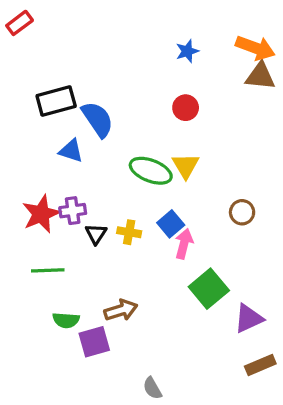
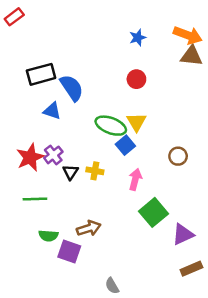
purple cross: (73, 211) -> (53, 155), turned -30
blue square: (171, 224) -> (125, 145), moved
purple square: (94, 342) -> (69, 252), turned 35

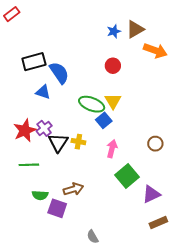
orange arrow: (188, 35) -> (155, 51), moved
brown triangle: (191, 56) -> (135, 29), moved, turned -36
brown circle: (178, 156) -> (155, 144), moved
black triangle: (70, 172) -> (58, 143), size x1.5

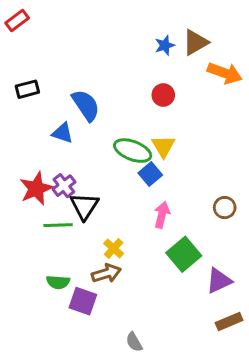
black rectangle: (34, 62) -> (27, 89), moved, size x0.7
yellow cross: (78, 142) -> (114, 248), moved, turned 32
green line: (29, 165) -> (58, 225), moved

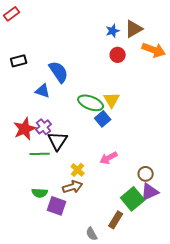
red circle: (163, 95) -> (118, 55), moved
brown circle: (225, 208) -> (146, 174), moved
pink arrow: (162, 215) -> (109, 158), moved, turned -132
green square: (184, 254) -> (133, 199), moved
brown rectangle: (229, 322) -> (116, 220), moved, turned -36

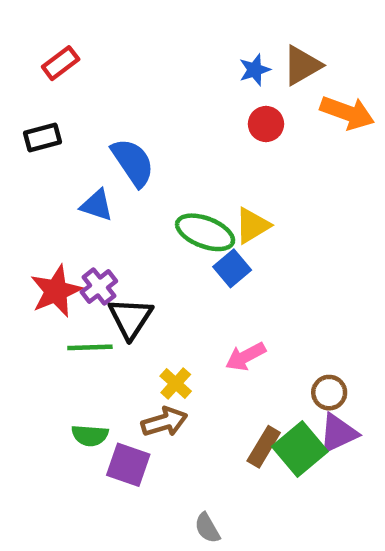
red rectangle: (12, 14) -> (61, 63), moved
yellow triangle: (112, 100) -> (252, 226), turned 30
brown rectangle: (116, 220) -> (264, 447), moved

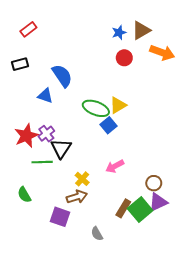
green semicircle: (90, 435) -> (24, 195), moved, turned 56
gray semicircle: (207, 528) -> (97, 234), moved

